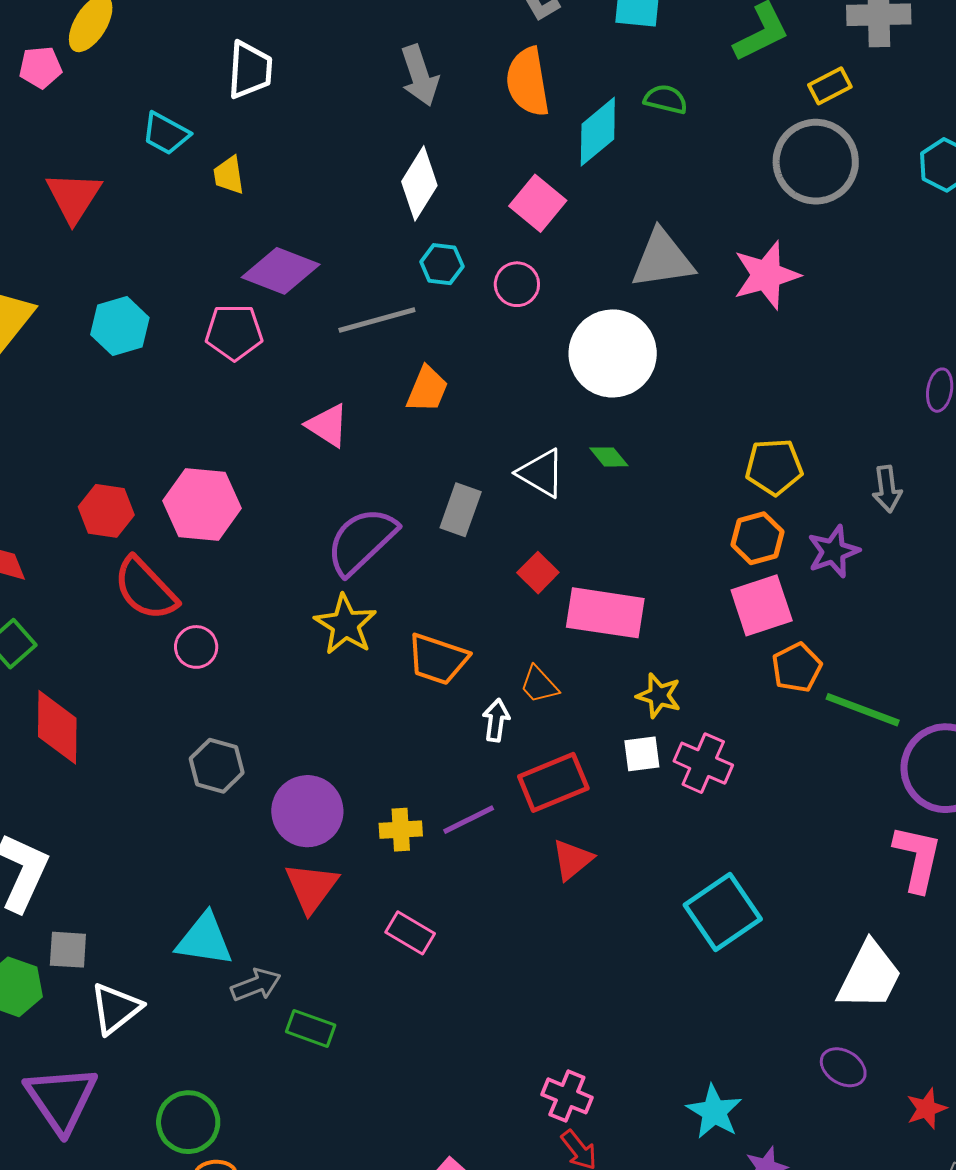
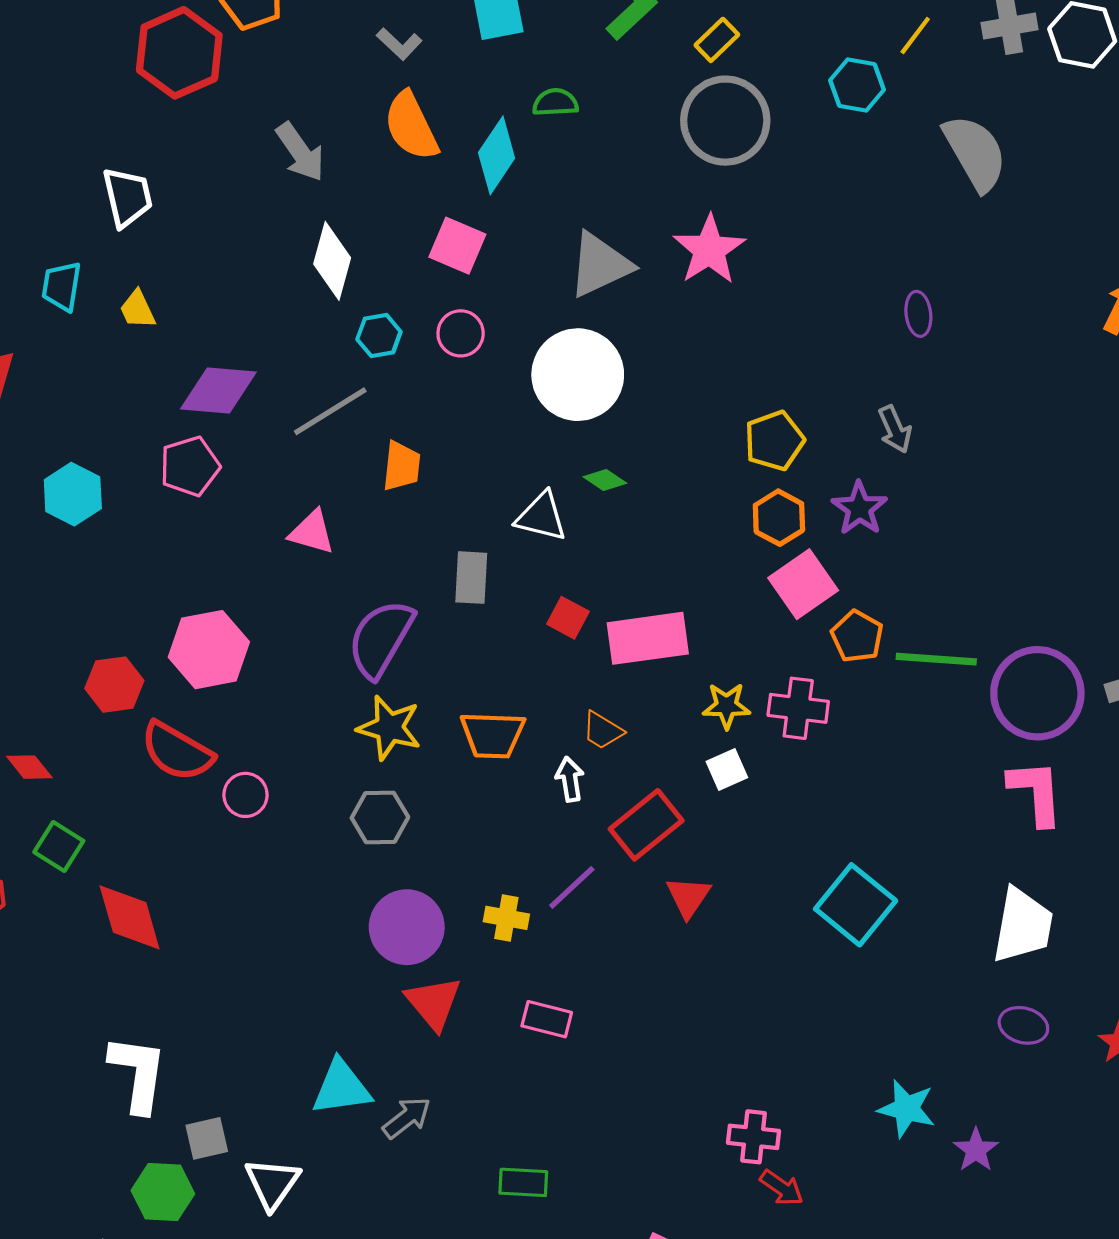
cyan trapezoid: (166, 133) -> (62, 286), turned 87
pink cross: (703, 763) -> (798, 708), moved
gray hexagon: (217, 766) -> (380, 817), moved
yellow cross: (401, 830) -> (506, 918), turned 30
green rectangle: (311, 1028) -> (523, 1182), moved

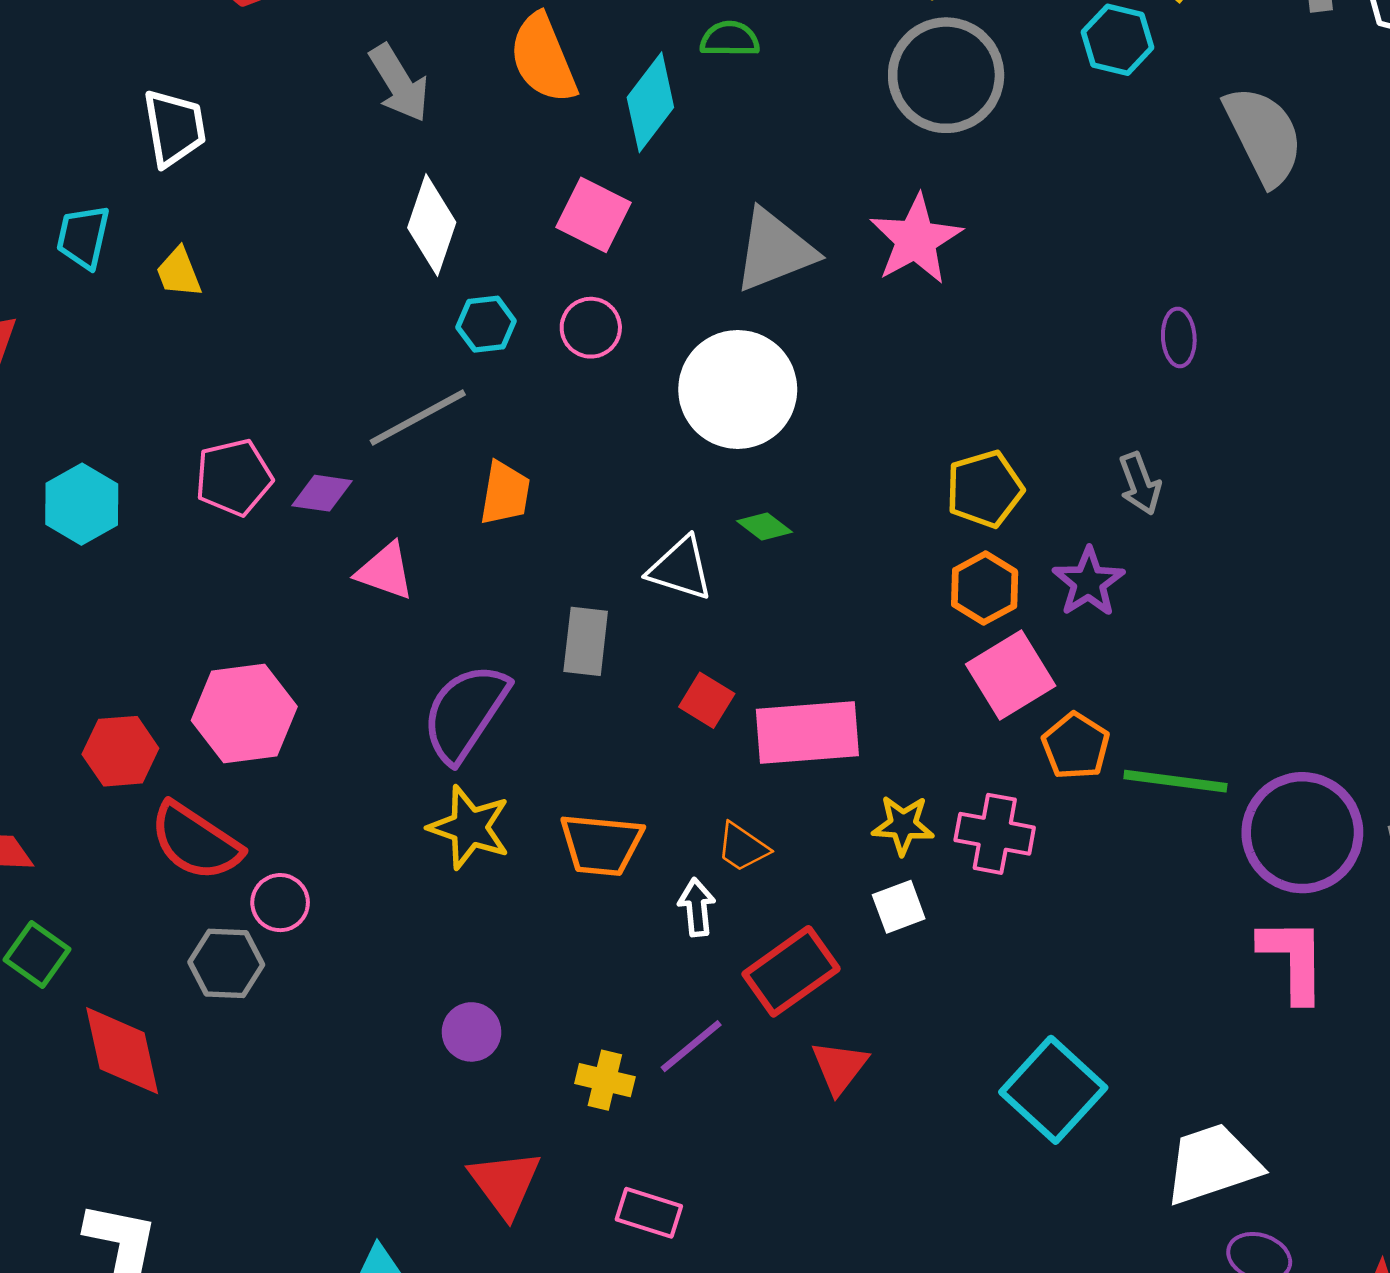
purple diamond: (218, 390) -> (322, 493), moved, size x0.6
gray hexagon: (380, 817) -> (226, 963), moved
white trapezoid: (1023, 925) -> (1212, 1164), moved, turned -122
purple circle: (407, 927) -> (472, 1032), moved, size x0.6

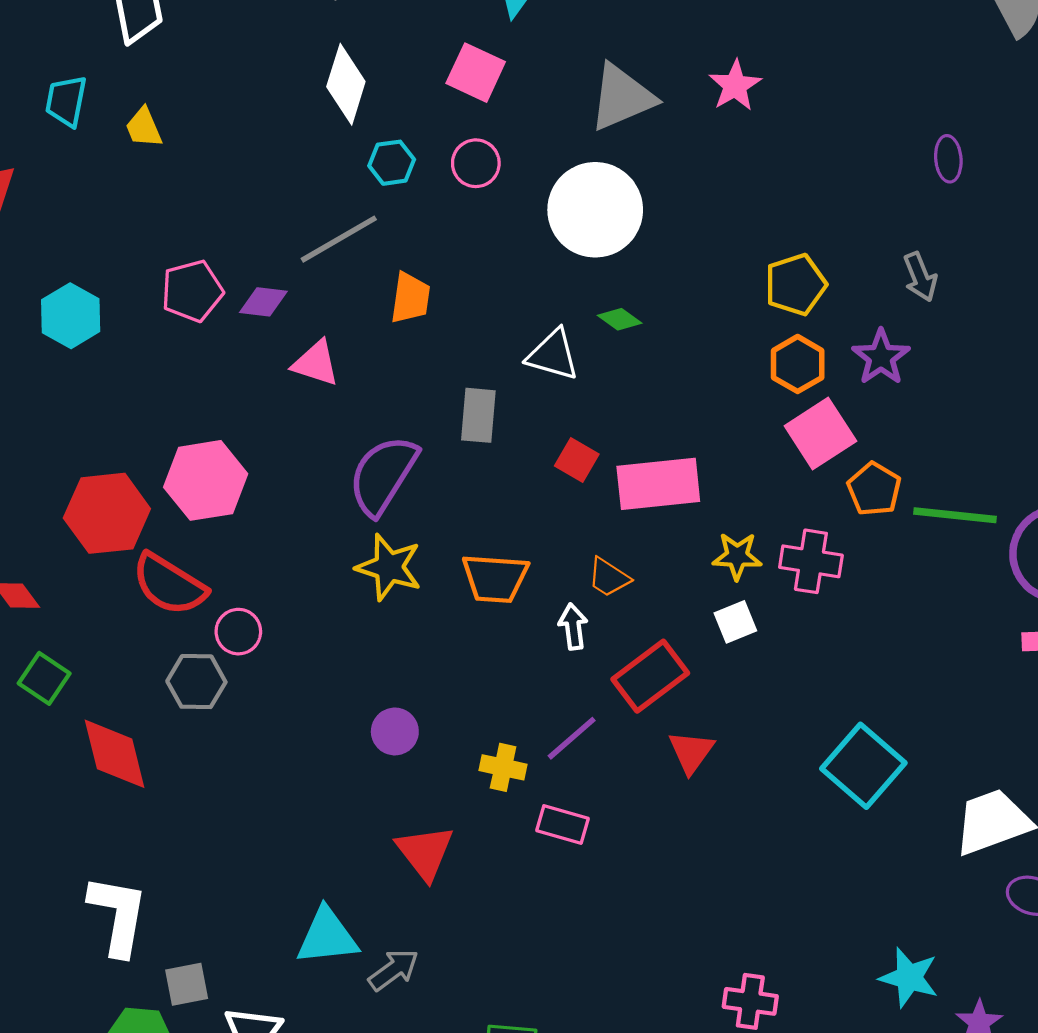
pink star: (916, 239) -> (735, 86), size x0.7
red hexagon: (120, 751) -> (107, 513), size x1.4
pink rectangle: (649, 1213) -> (562, 825), moved

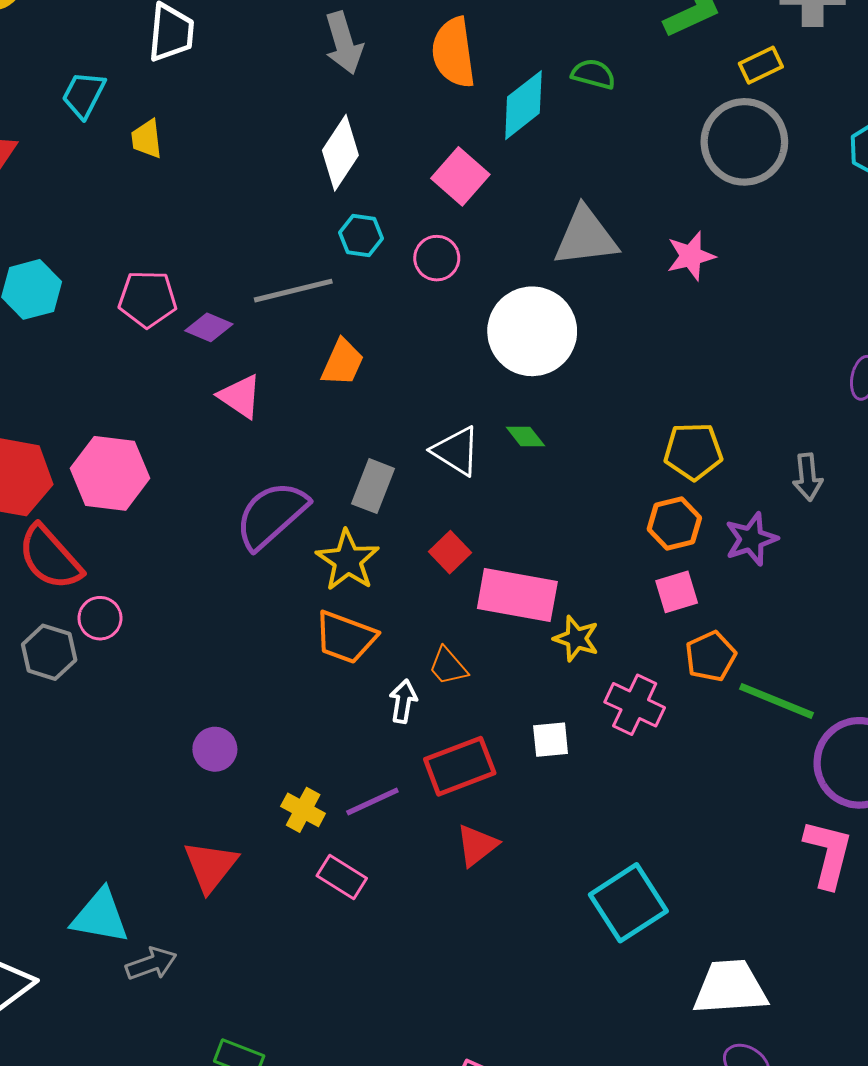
pink square: (820, 433) -> (677, 592), size x0.7
yellow star: (737, 556) -> (576, 639), moved
yellow star: (389, 567) -> (348, 560), moved

